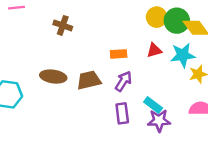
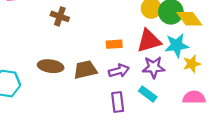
red triangle: (154, 50) -> (149, 41), size x1.6
purple arrow: (123, 81) -> (119, 71), turned 42
purple star: (159, 120) -> (154, 67), moved

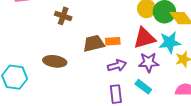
brown trapezoid: (85, 70) -> (94, 43), moved

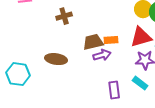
brown cross: (63, 16) -> (64, 16), turned -35
purple arrow: (117, 66) -> (102, 55), moved

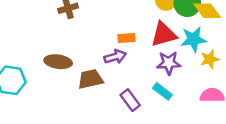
brown trapezoid: (93, 42) -> (90, 79), moved
purple rectangle: (114, 90) -> (130, 100), turned -30

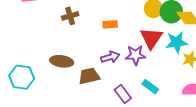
red triangle: (164, 34) -> (151, 38), turned -40
orange rectangle: (126, 38) -> (110, 24), moved
purple star: (169, 63) -> (135, 55), moved

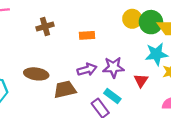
red triangle: (151, 38) -> (141, 81), moved, size x0.6
cyan rectangle: (150, 87) -> (112, 96), moved

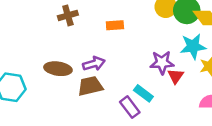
purple star: (113, 67) -> (162, 62), moved
purple arrow: (87, 70) -> (94, 64), moved

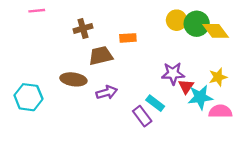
cyan star: (193, 46) -> (200, 97), moved
purple arrow: (94, 64) -> (107, 92), moved
brown trapezoid: (90, 86) -> (101, 56), moved

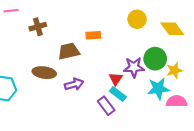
green circle: (197, 24) -> (155, 59), moved
brown cross: (83, 28) -> (38, 27), moved
red triangle: (186, 87) -> (116, 79), moved

